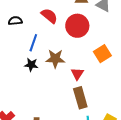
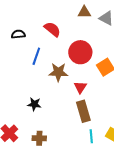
red circle: (77, 26) -> (80, 52), moved
black star: (31, 65) -> (34, 104), moved

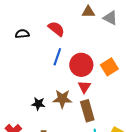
red circle: (80, 52) -> (81, 65), moved
blue line: (36, 56) -> (57, 57), moved
brown star: (58, 72) -> (62, 99), moved

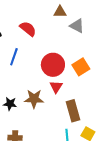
gray triangle: (110, 18) -> (77, 26), moved
blue line: (57, 57) -> (14, 57), moved
brown rectangle: (87, 111) -> (73, 111), moved

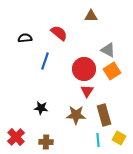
gray triangle: (77, 26) -> (108, 50), moved
brown star: (34, 99) -> (76, 115), moved

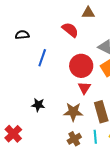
red semicircle: (59, 33) -> (70, 30), moved
brown cross: (46, 142) -> (74, 139), moved, turned -32

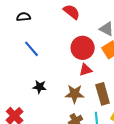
blue line: (42, 58) -> (32, 49), moved, turned -60
red triangle: (84, 88) -> (86, 70), turned 40

